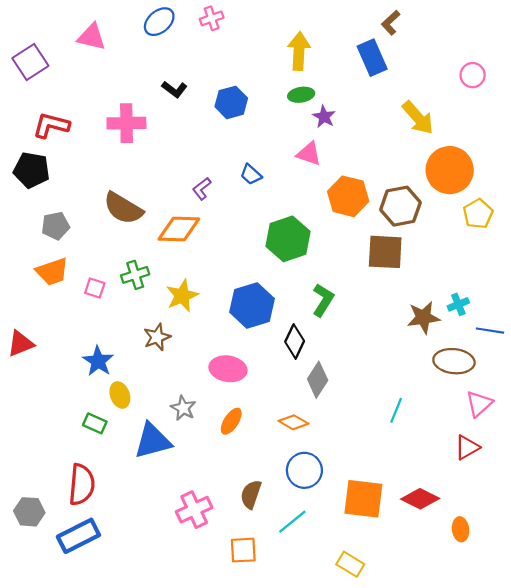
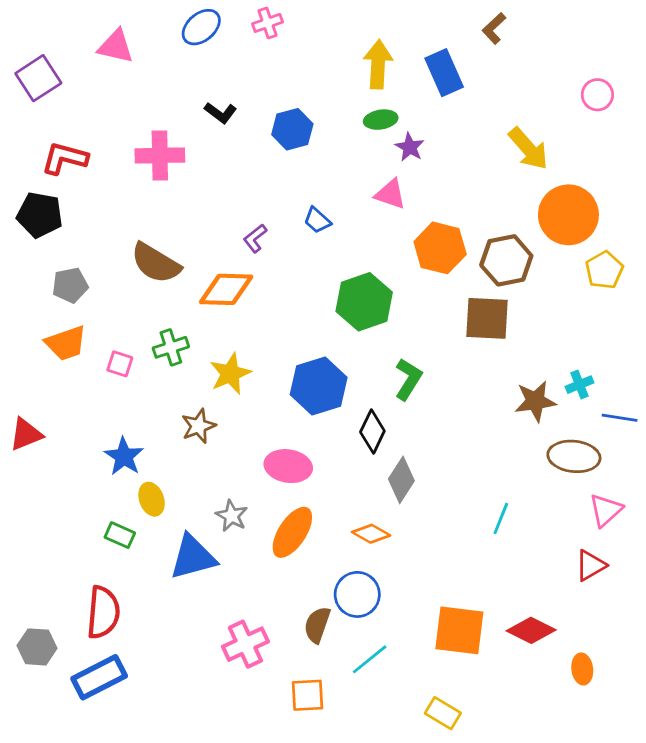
blue rectangle: (372, 58) -> (444, 73), moved
orange ellipse: (231, 421) -> (292, 532), size x1.5
blue circle: (304, 470) -> (357, 594), moved

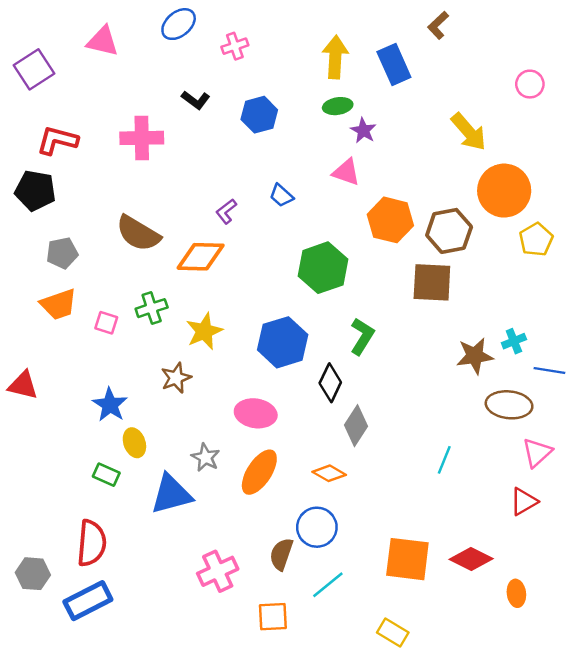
pink cross: (268, 23) -> (235, 46), moved
red triangle: (26, 434) -> (23, 385), turned 36

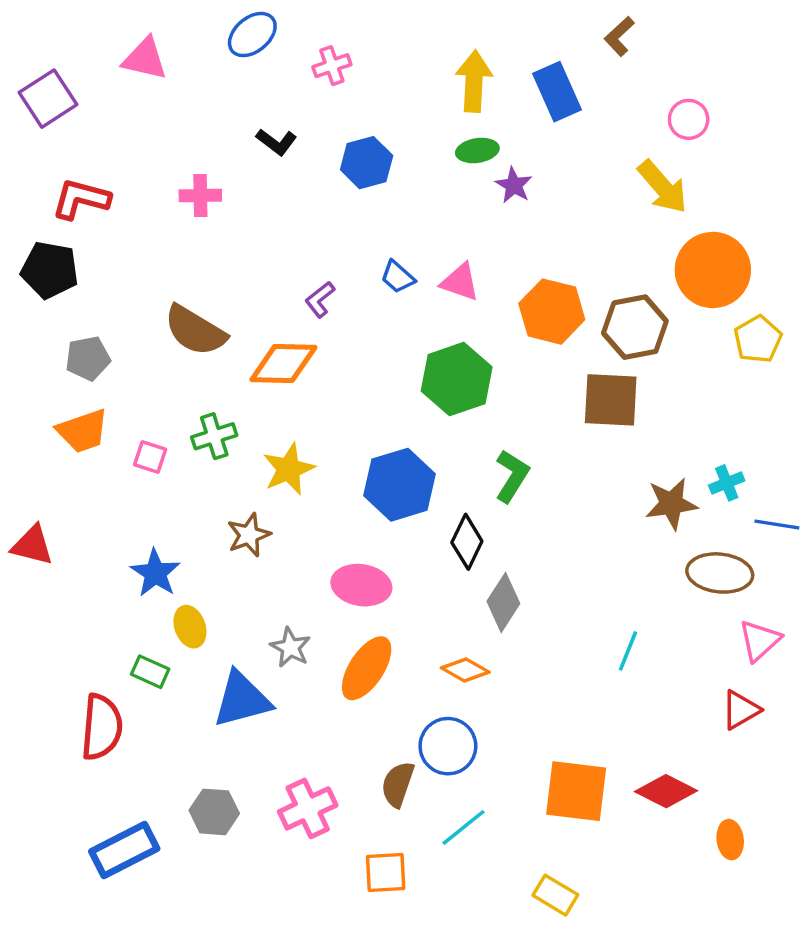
pink circle: (530, 84) -> (689, 119), moved
pink cross: (142, 138) -> (200, 196), size x0.7
pink triangle: (346, 172) -> (460, 282), moved
red semicircle: (92, 543) -> (102, 727), moved
gray hexagon: (33, 574) -> (214, 812), moved

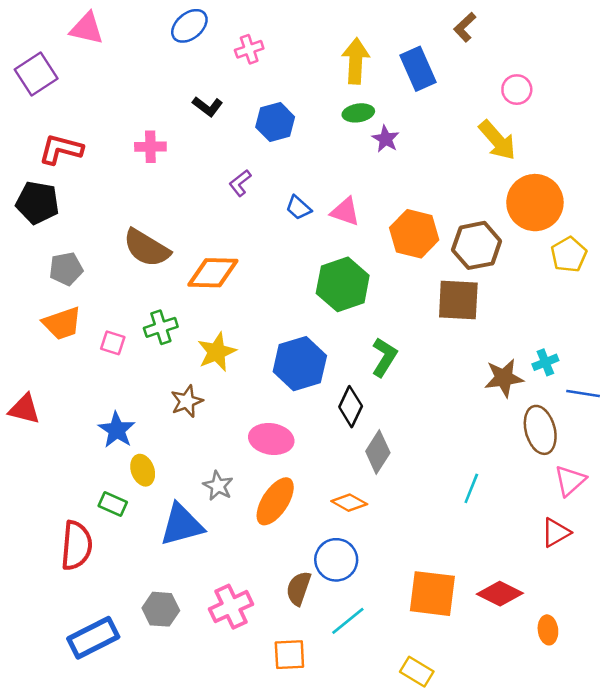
pink triangle: (145, 59) -> (87, 28), moved
purple L-shape: (320, 299) -> (240, 183), moved
brown ellipse: (720, 573) -> (540, 430), turned 69

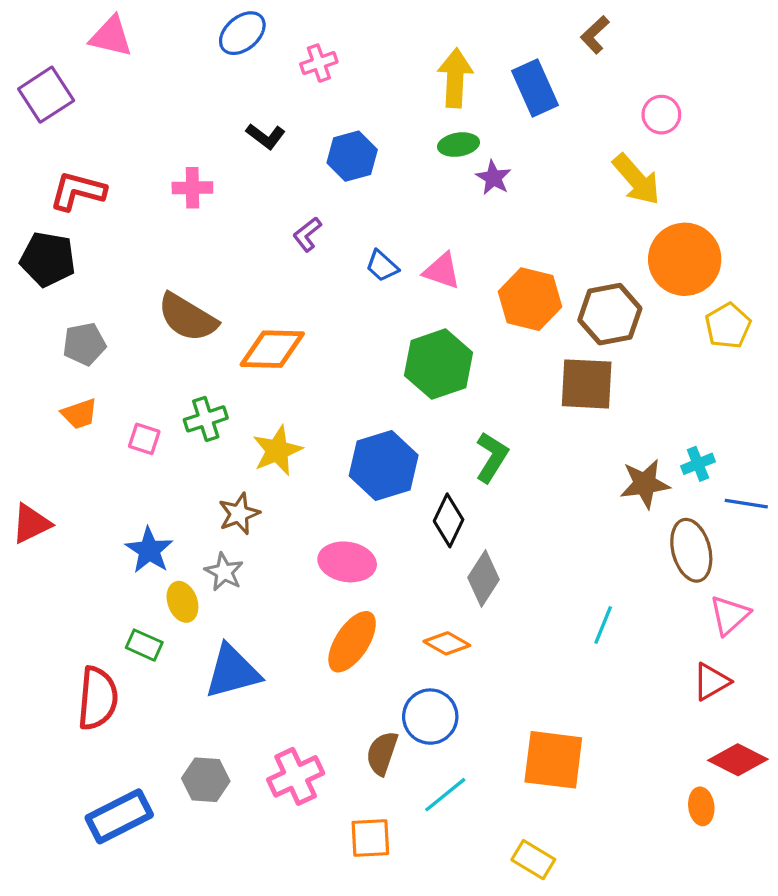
orange trapezoid: (62, 323) -> (79, 414), size x0.7
red triangle: (24, 409) -> (31, 524), turned -40
gray star: (218, 486) -> (224, 572), moved
red diamond: (500, 594) -> (738, 760), moved

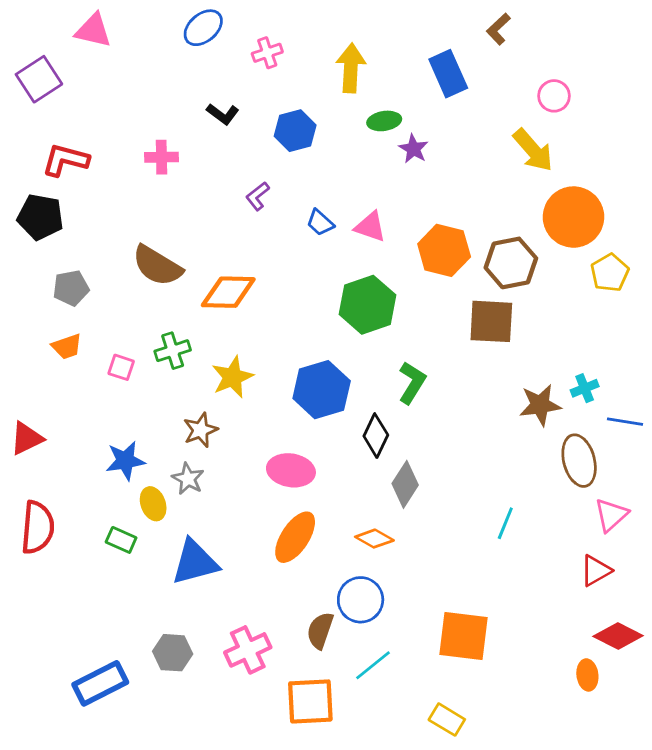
yellow arrow: (455, 78) -> (351, 68), moved
blue star: (149, 550) -> (125, 461), turned 30
red semicircle: (98, 698) -> (38, 527), moved
orange square: (370, 838) -> (310, 701), size x1.4

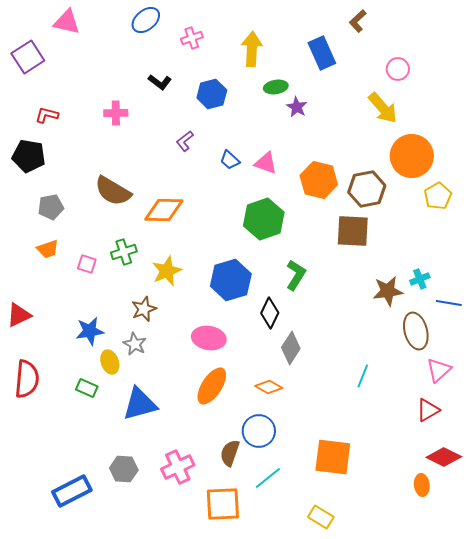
red L-shape: (65, 160) -> (47, 115), size x0.7

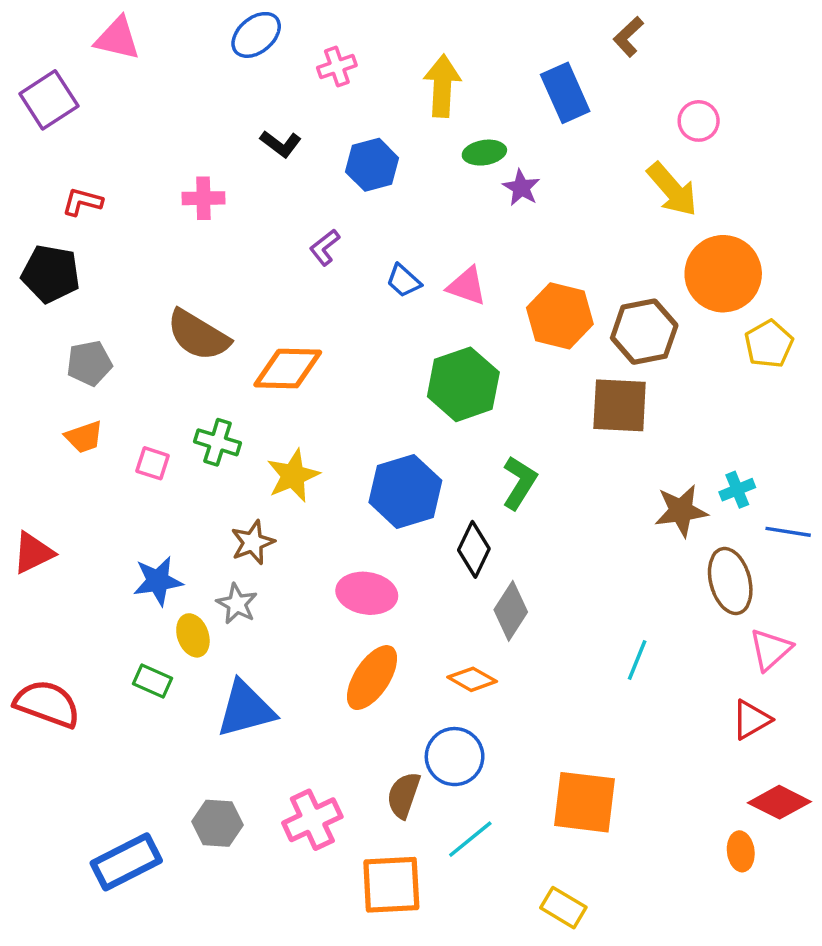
green cross: (124, 252) -> (218, 442), turned 35
red semicircle: (27, 379) -> (47, 704), moved, turned -75

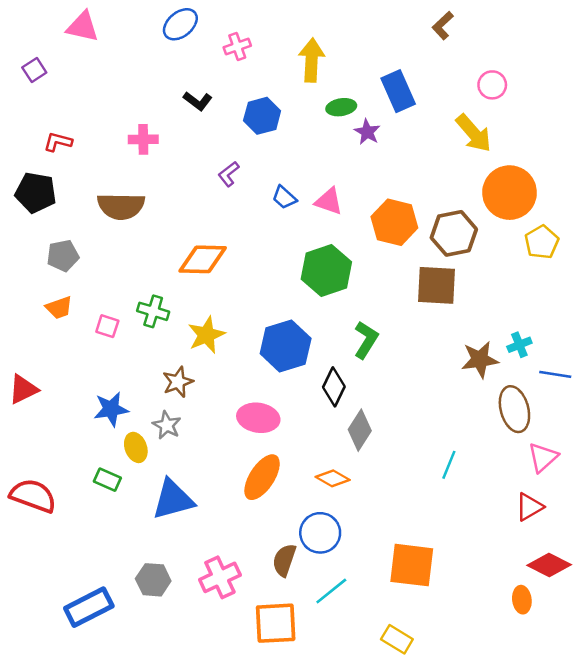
blue rectangle: (565, 93) -> (398, 91), moved
purple square: (49, 100) -> (34, 70), size x0.6
brown semicircle: (198, 335) -> (121, 206), moved, turned -30

